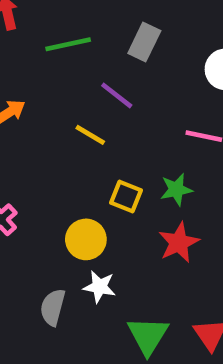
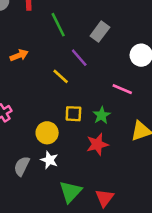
green line: (68, 44) -> (58, 25), turned 65
green star: (176, 190) -> (102, 115), turned -30
yellow square: (126, 196) -> (73, 114), turned -30

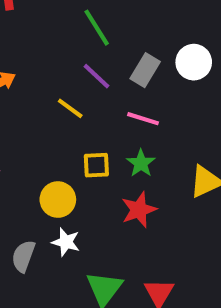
green line: (58, 25) -> (97, 28), moved
gray rectangle: (100, 32) -> (145, 70), moved
pink line: (122, 89) -> (143, 119), moved

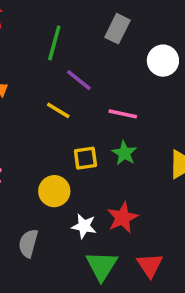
green line: (97, 28) -> (54, 43), moved, turned 52
gray rectangle: (145, 70) -> (117, 29), moved
red star: (139, 210) -> (123, 218), moved
white star: (66, 242) -> (84, 226), moved

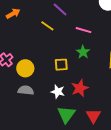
yellow square: (85, 158) -> (61, 65), moved
yellow circle: (54, 191) -> (25, 68), moved
gray semicircle: (28, 243) -> (26, 90), moved, turned 77

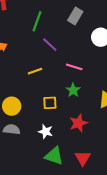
yellow line: (47, 26) -> (35, 71), moved, turned -56
red star: (80, 88) -> (78, 123), moved
green triangle: (66, 114) -> (54, 156), turned -48

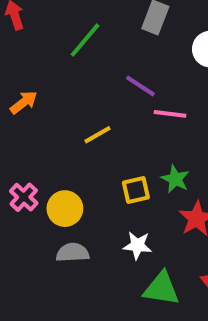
green line: (37, 21) -> (85, 40), turned 30
purple line: (50, 45) -> (140, 86), moved
green star: (73, 90) -> (175, 179), moved

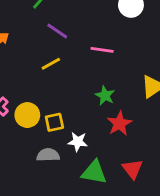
purple line: (140, 86) -> (57, 31), moved
yellow square: (136, 190) -> (54, 122), moved
gray semicircle: (73, 253) -> (48, 155), moved

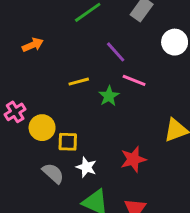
purple line: (57, 31) -> (116, 52), moved
green star: (105, 96) -> (109, 96), moved
gray semicircle: (48, 155) -> (53, 173), turned 30

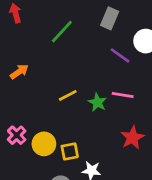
purple line: (116, 52) -> (120, 55), moved
pink line: (134, 80) -> (123, 95), moved
red star: (133, 159) -> (132, 138), moved

